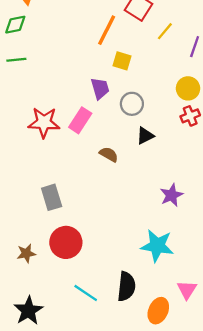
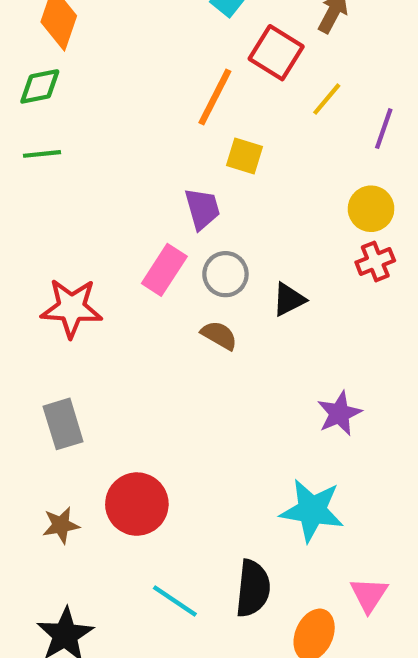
gray circle: (132, 104) -> (225, 274), moved
red star: (44, 122) -> (71, 308), moved
gray rectangle: (52, 197) -> (63, 424), moved

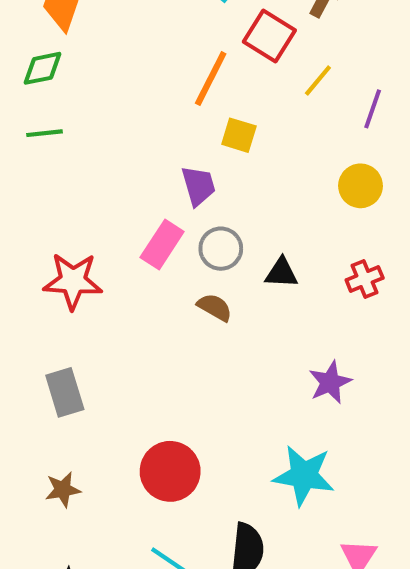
red cross: (375, 261) -> (365, 279), moved
black triangle: (289, 299) -> (282, 273), turned 30
red circle: (137, 504) -> (170, 471), moved

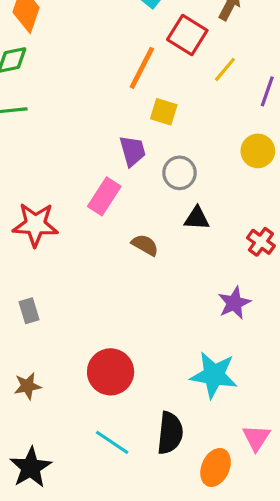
gray circle: (221, 249) -> (179, 173), moved
red cross: (365, 279) -> (261, 242), moved, turned -32
gray rectangle: (65, 392) -> (29, 311), size x0.7

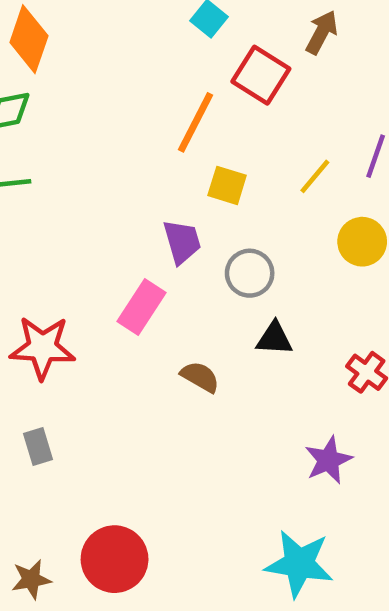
yellow line: (225, 69) -> (315, 176), moved
gray rectangle: (29, 311) -> (38, 447), moved
red circle: (111, 372) -> (115, 559), moved

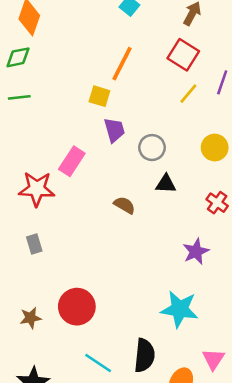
red square: (261, 75) -> (183, 55), moved
yellow square: (227, 185) -> (99, 96), moved
yellow circle: (362, 242) -> (215, 148), moved
pink rectangle: (142, 307) -> (72, 161), moved

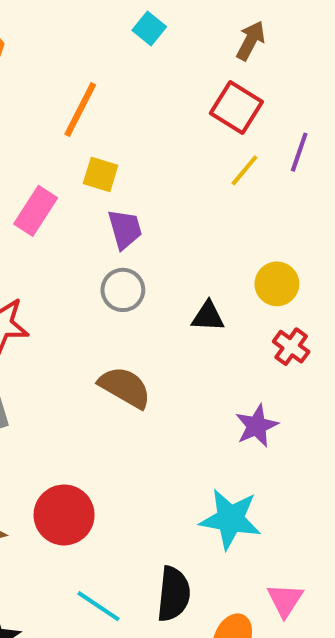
orange line: (122, 64) -> (80, 110), moved
gray circle: (152, 148) -> (123, 290), moved
yellow circle: (215, 148) -> (277, 284), moved
pink rectangle: (72, 161) -> (36, 211), moved
brown semicircle: (124, 205) -> (125, 387), moved, size x1.5

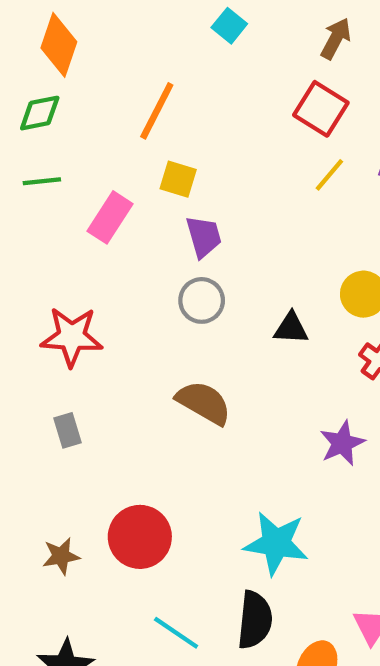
cyan star: (230, 519) -> (276, 543), moved

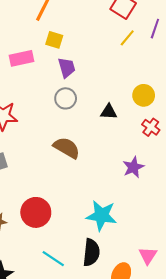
pink rectangle: (110, 217) -> (21, 58), turned 45

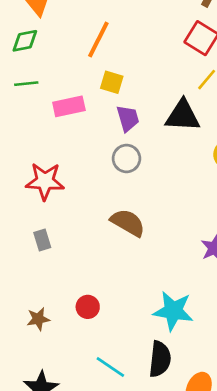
black triangle: (109, 112) -> (183, 116), moved, size x1.6
red circle: (36, 212) -> (88, 307), size x0.6

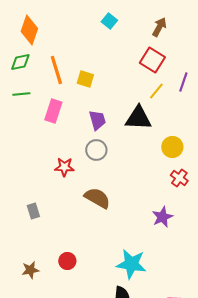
orange line: (98, 39) -> (56, 70), moved, turned -44
yellow square: (112, 82) -> (85, 79), moved
pink rectangle: (69, 106) -> (53, 111), turned -60
red star: (45, 181) -> (64, 167), moved, size x0.7

